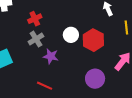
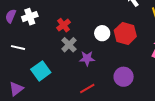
purple circle: (95, 79) -> (124, 77), moved
red line: (45, 86) -> (87, 88), turned -42

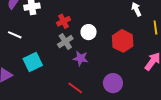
white circle: (102, 33) -> (89, 32), moved
red line: (87, 88) -> (75, 88), turned 56

